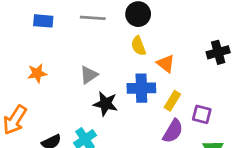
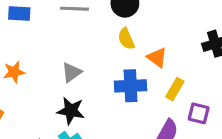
yellow rectangle: (172, 101) -> (175, 89), moved
black star: (105, 104) -> (71, 111), moved

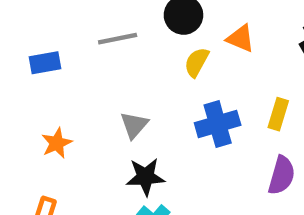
yellow semicircle: (126, 39) -> (197, 62), turned 65
orange triangle: (157, 58) -> (241, 38), moved

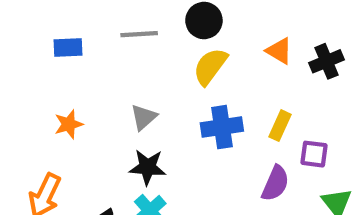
orange triangle: (241, 38) -> (279, 51), moved
yellow semicircle: (197, 62) -> (210, 66), size x1.4

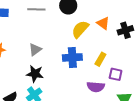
yellow semicircle: (210, 66) -> (80, 29), moved
purple semicircle: (275, 183) -> (96, 87), turned 66

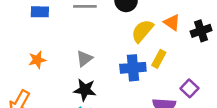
yellow rectangle: (100, 59) -> (159, 59), moved
purple square: (116, 74) -> (189, 88), turned 32

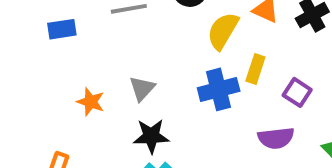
orange star: (37, 60) -> (91, 102), moved, turned -30
purple square: (189, 88) -> (297, 92), moved

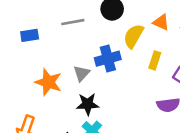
blue cross: (219, 89) -> (108, 59), moved
orange star: (91, 102) -> (48, 82), size x1.5

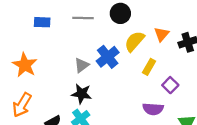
orange triangle: (161, 22) -> (162, 34), turned 35
blue cross: (108, 59) -> (108, 57), turned -35
orange star: (48, 82) -> (25, 65), moved

